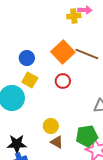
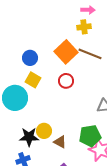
yellow cross: (74, 16) -> (84, 27), moved
yellow circle: (51, 126) -> (44, 131), moved
black star: (17, 144) -> (29, 137), moved

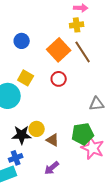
brown line: (90, 54) -> (83, 52), turned 35
blue circle: (30, 58) -> (22, 41), moved

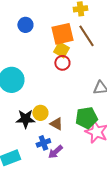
orange square: (59, 50) -> (62, 34), turned 30
yellow square: (26, 78) -> (61, 50), moved
blue cross: (16, 158) -> (43, 143), moved

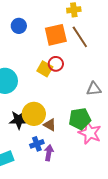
yellow square: (61, 50) -> (45, 69), moved
yellow circle: (40, 113) -> (34, 114), size x1.5
purple arrow: (55, 152) -> (49, 153), turned 140

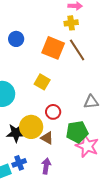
orange square: (56, 35) -> (53, 48), turned 35
red circle: (56, 64) -> (53, 112), moved
blue cross: (37, 144) -> (19, 163), moved

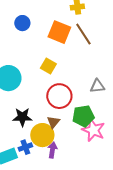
red circle: (53, 112) -> (59, 96), size x1.6
yellow circle: (31, 127) -> (42, 135), moved
brown triangle: (47, 138) -> (53, 122), turned 40

